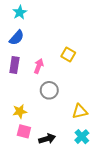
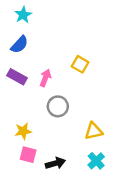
purple rectangle: (14, 65) -> (17, 77), turned -70

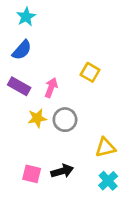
yellow star: (23, 131) -> (37, 118), moved
black arrow: (55, 163) -> (62, 171), moved

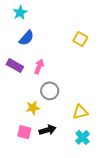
blue semicircle: (22, 50) -> (26, 38), moved
yellow square: (90, 72) -> (80, 39), moved
yellow star: (37, 118) -> (33, 108), moved

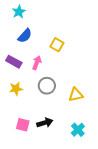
yellow square: (80, 39) -> (57, 45), moved
yellow star: (33, 108) -> (16, 89), moved
yellow triangle: (80, 112) -> (76, 95), moved

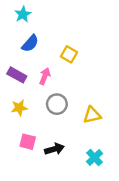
pink square: (23, 125) -> (28, 142), moved

